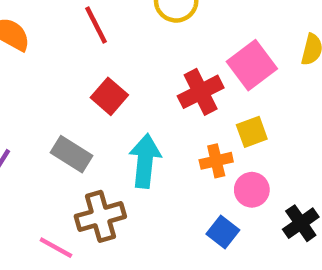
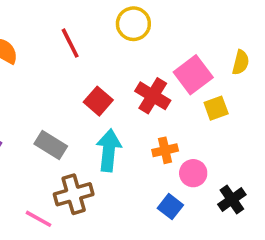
red cross: (201, 92) -> (153, 96), turned -32
red square: (109, 96) -> (98, 101), moved
yellow square: (252, 132) -> (216, 108), moved

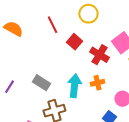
red square: (98, 101) -> (74, 42), moved
orange cross: (165, 150) -> (97, 83), moved

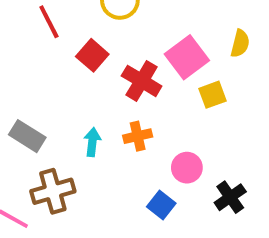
cyan arrow: (74, 86) -> (92, 142), size x0.6

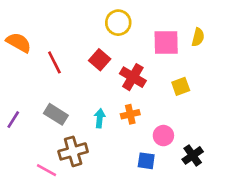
red line: (49, 22) -> (54, 62), moved
yellow semicircle: (240, 43) -> (198, 37), moved
pink square: (187, 57) -> (166, 43), moved, turned 36
blue square: (161, 205) -> (146, 161), turned -30

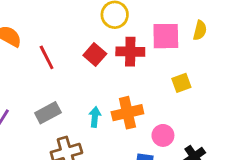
red cross: (133, 77) -> (130, 52), moved, turned -30
gray rectangle: (56, 114) -> (48, 113), turned -60
orange cross: (130, 114) -> (127, 113), size x1.5

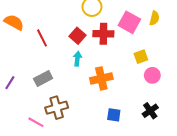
pink square: (166, 36) -> (129, 22), turned 30
cyan arrow: (95, 117) -> (77, 59), moved
pink circle: (163, 135) -> (152, 75), moved

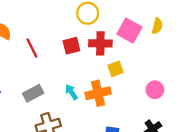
red square: (77, 36) -> (71, 46), turned 35
yellow square: (141, 57) -> (115, 69), moved
cyan arrow: (77, 59) -> (71, 92), moved, turned -40

